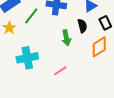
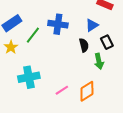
green arrow: (66, 38) -> (99, 61), moved
orange diamond: (99, 47) -> (87, 91), moved

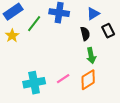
green arrow: (99, 61) -> (91, 56), moved
cyan cross: (29, 77) -> (34, 83), moved

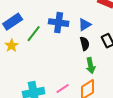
blue triangle: (93, 14) -> (85, 25), moved

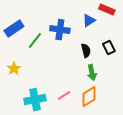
blue triangle: (85, 25) -> (89, 21), moved
yellow star: (12, 46) -> (14, 69), moved

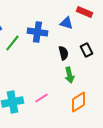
blue triangle: (89, 21) -> (66, 23), turned 48
orange diamond: (89, 97) -> (78, 102), moved

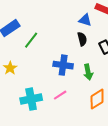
blue cross: (37, 32) -> (63, 65), moved
black semicircle: (63, 53) -> (82, 39), moved

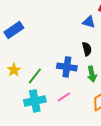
black semicircle: (82, 39) -> (87, 49), moved
green line: (31, 40) -> (35, 76), moved

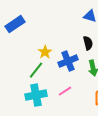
blue cross: (67, 67) -> (68, 61), turned -30
yellow star: (14, 70) -> (45, 52), moved

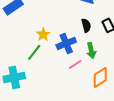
pink line: (65, 91) -> (75, 64), moved
cyan cross: (36, 95) -> (14, 77), moved

